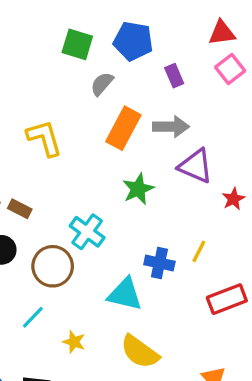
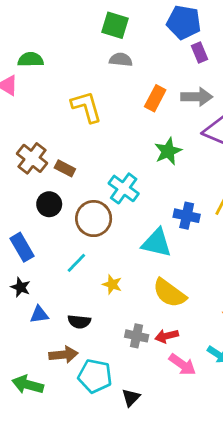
blue pentagon: (133, 41) -> (184, 22), moved
gray semicircle: (102, 84) -> (121, 60), moved, turned 55
orange rectangle: (123, 128) -> (155, 98), size x0.7

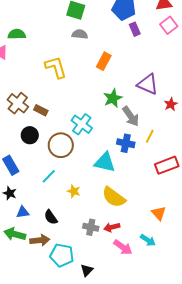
gray arrow: (197, 97) -> (131, 116), moved, turned 55
black semicircle: (79, 322) -> (51, 217), turned 49
green arrow: (28, 385) -> (15, 234), moved

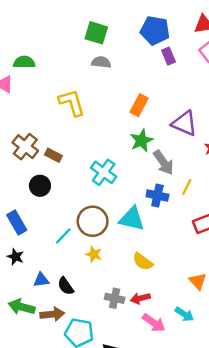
orange rectangle: (104, 61) -> (139, 105), moved
brown circle: (61, 145) -> (93, 221), moved
yellow semicircle: (114, 197) -> (143, 262), size x0.7
blue triangle: (23, 212) -> (41, 280), moved

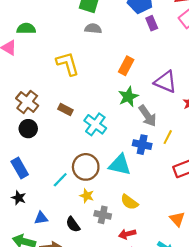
brown rectangle: (53, 155) -> (65, 109), moved
black circle: (40, 186) -> (28, 129), moved
black semicircle: (66, 286) -> (73, 224), moved
gray cross: (115, 298) -> (103, 215), moved

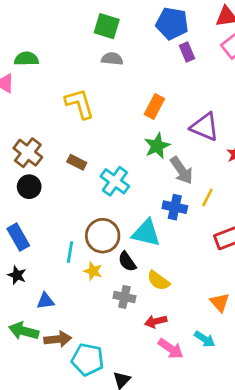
cyan line: (60, 180) -> (70, 252), turned -35
yellow star: (87, 196) -> (93, 271), moved
black semicircle: (73, 224) -> (127, 262), moved

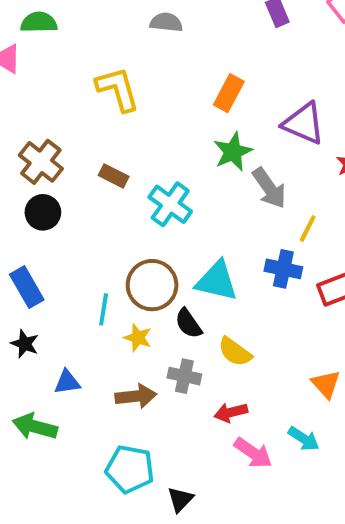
blue cross: (175, 207) -> (283, 269), moved
brown arrow: (58, 339) -> (136, 396), moved

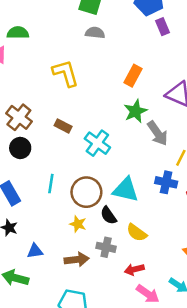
cyan line: (104, 309) -> (51, 184), moved

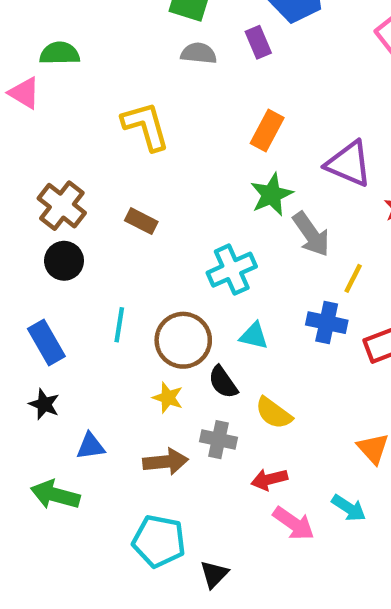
purple rectangle: (162, 27) -> (258, 42), moved
cyan cross: (97, 143) -> (232, 270), moved, turned 30
cyan triangle: (126, 190) -> (254, 336), size x0.6

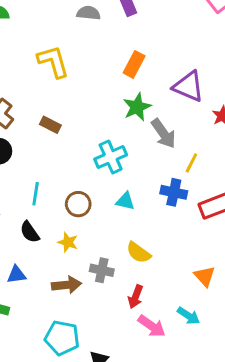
brown circle: (183, 340) -> (78, 204), size x0.7
black semicircle: (223, 382) -> (30, 232), moved
red arrow: (269, 479) -> (136, 297), turned -55

